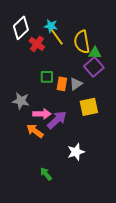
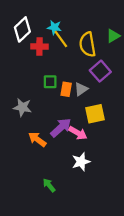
red cross: (37, 44) -> (39, 47), turned -35
green triangle: (95, 53) -> (113, 36), moved, turned -32
pink arrow: (42, 114) -> (78, 133), moved, turned 30

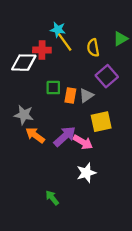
white diamond: (22, 29) -> (24, 63), moved, turned 45
yellow semicircle: (87, 44) -> (93, 48), size x0.7
orange arrow: (37, 139) -> (35, 135), moved

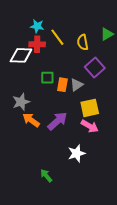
cyan star: (58, 30) -> (37, 26), moved
gray star: (24, 115) -> (21, 102), turned -30
pink arrow: (83, 142) -> (90, 126), moved

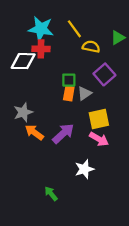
cyan star: (37, 26) -> (41, 29), size x1.6
yellow line: (57, 37) -> (74, 29), moved
yellow semicircle: (83, 42) -> (91, 47), turned 112
green square: (47, 78) -> (69, 80), moved

